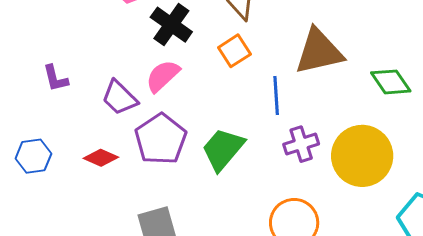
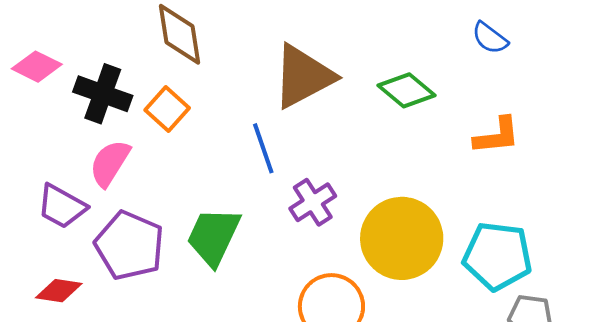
orange square: (234, 51) -> (167, 109), moved
yellow circle: (362, 156) -> (402, 238), moved

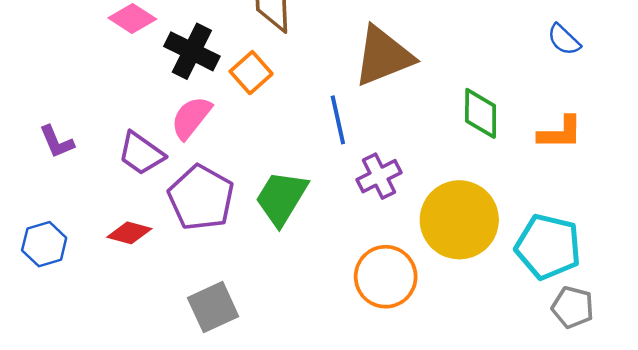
green diamond: (407, 90) -> (481, 113), moved, turned 44

